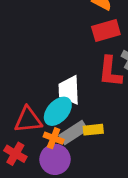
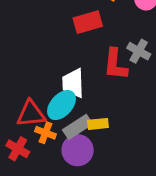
red rectangle: (106, 31) -> (88, 22), moved
orange cross: (54, 138) -> (45, 133), moved
purple circle: (55, 159) -> (78, 150), moved

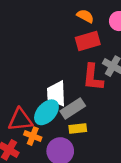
red rectangle: (88, 22) -> (88, 41), moved
gray rectangle: (78, 127) -> (73, 109), moved

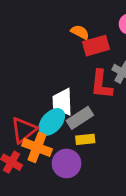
orange semicircle: (85, 16) -> (80, 32), moved
red triangle: (20, 120) -> (24, 130), turned -32
orange cross: (33, 136) -> (37, 147), size x1.5

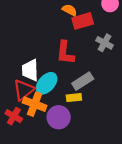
red L-shape: (101, 84) -> (65, 53), moved
white trapezoid: (62, 102) -> (30, 70), moved
gray rectangle: (80, 118) -> (83, 81), moved

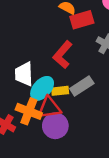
red L-shape: (65, 53) -> (63, 55), turned 35
red triangle: (24, 90) -> (49, 108), moved, turned 30
yellow rectangle: (74, 98) -> (60, 91), moved

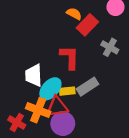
red rectangle: (82, 20) -> (87, 25), turned -30
red L-shape: (63, 55) -> (70, 57), turned 140

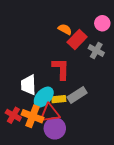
gray cross: (110, 47) -> (96, 51), moved
red cross: (17, 122) -> (13, 115), moved

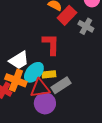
white trapezoid: (29, 85) -> (19, 60), turned -120
gray rectangle: (77, 95) -> (61, 85), moved
orange cross: (33, 116) -> (16, 80), moved

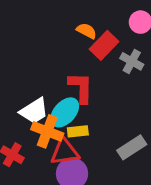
cyan ellipse: (34, 72) -> (65, 112), moved
orange cross: (16, 80) -> (47, 131), moved
gray rectangle: (61, 85) -> (132, 147), moved

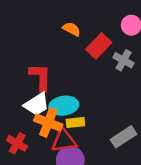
orange semicircle: (87, 31) -> (72, 29), moved
red L-shape: (81, 88) -> (40, 77), moved
cyan ellipse: (65, 112) -> (64, 106), turned 40

